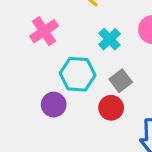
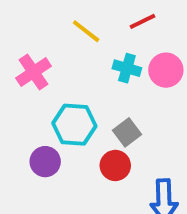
cyan cross: (109, 39) -> (127, 68), moved, turned -30

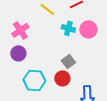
cyan hexagon: (74, 125) -> (34, 80), moved
purple circle: (45, 162) -> (18, 53), moved

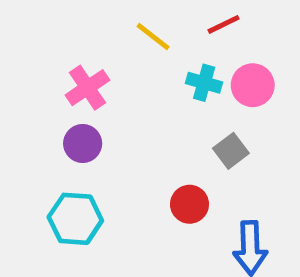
gray square: (68, 61) -> (231, 151), moved
cyan hexagon: (34, 80) -> (75, 219), moved

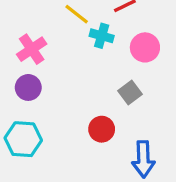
cyan cross: (204, 83) -> (102, 36), moved

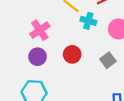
red circle: (102, 129) -> (72, 54), moved

